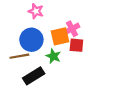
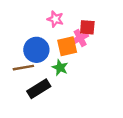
pink star: (36, 11) -> (55, 19), moved
red square: (76, 45) -> (87, 27), moved

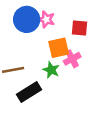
pink cross: (80, 38) -> (72, 59), moved
blue circle: (36, 50) -> (27, 19), moved

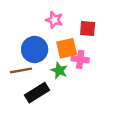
blue circle: (27, 19) -> (35, 50), moved
pink cross: (72, 59) -> (80, 59), turned 35

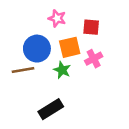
pink cross: (80, 59) -> (94, 59), moved, turned -35
black rectangle: (37, 93) -> (51, 109), moved

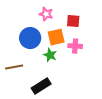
pink cross: (94, 59) -> (75, 46), turned 32
brown line: (23, 70) -> (14, 67), moved

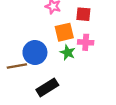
blue circle: (30, 38) -> (35, 52), moved
green star: (50, 55) -> (68, 52), moved

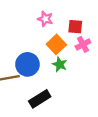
orange square: (64, 32) -> (56, 44), turned -30
pink cross: (86, 42) -> (83, 44), moved, turned -32

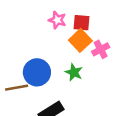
red square: (75, 27) -> (82, 23), moved
orange square: (56, 44) -> (80, 40), moved

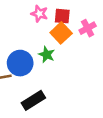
pink cross: (101, 49) -> (88, 28), moved
green star: (74, 72) -> (47, 55), moved

